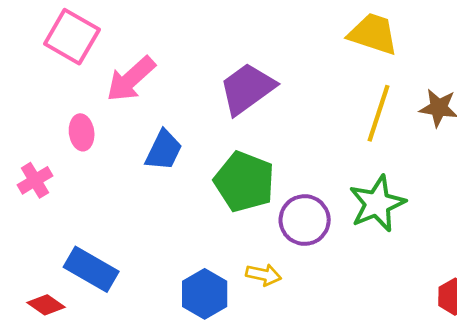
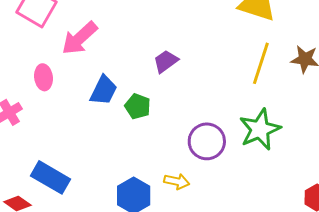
purple trapezoid: (247, 89) -> (166, 61), moved, size x0.6
green pentagon: (244, 182) -> (138, 106), moved, size x0.6

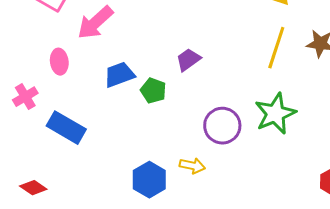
purple trapezoid: (166, 61) -> (188, 60), moved
blue trapezoid: (104, 90) -> (119, 75), turned -136
blue rectangle: (51, 177) -> (66, 128), moved

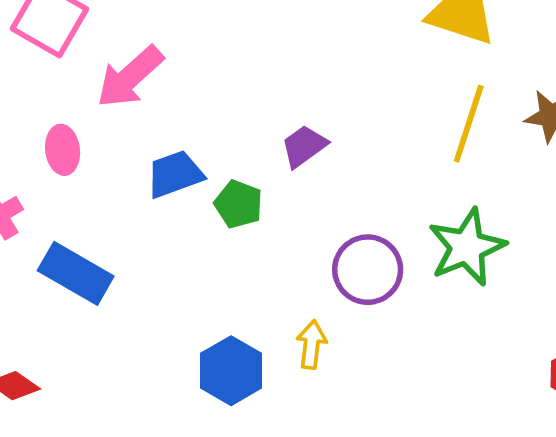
yellow arrow: (192, 166) -> (312, 344), turned -95

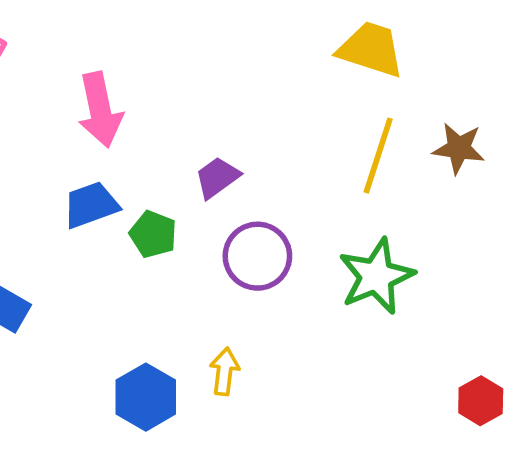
pink arrow: (130, 77) -> (100, 110), moved, turned -60
purple circle: (368, 270) -> (257, 256), moved

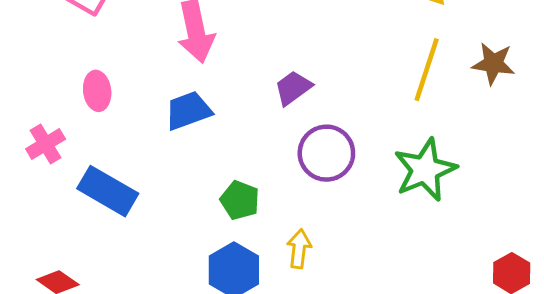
green pentagon: (153, 234) -> (240, 200), moved

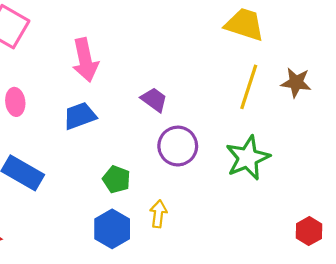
purple trapezoid: (293, 88) -> (154, 100), turned 72

